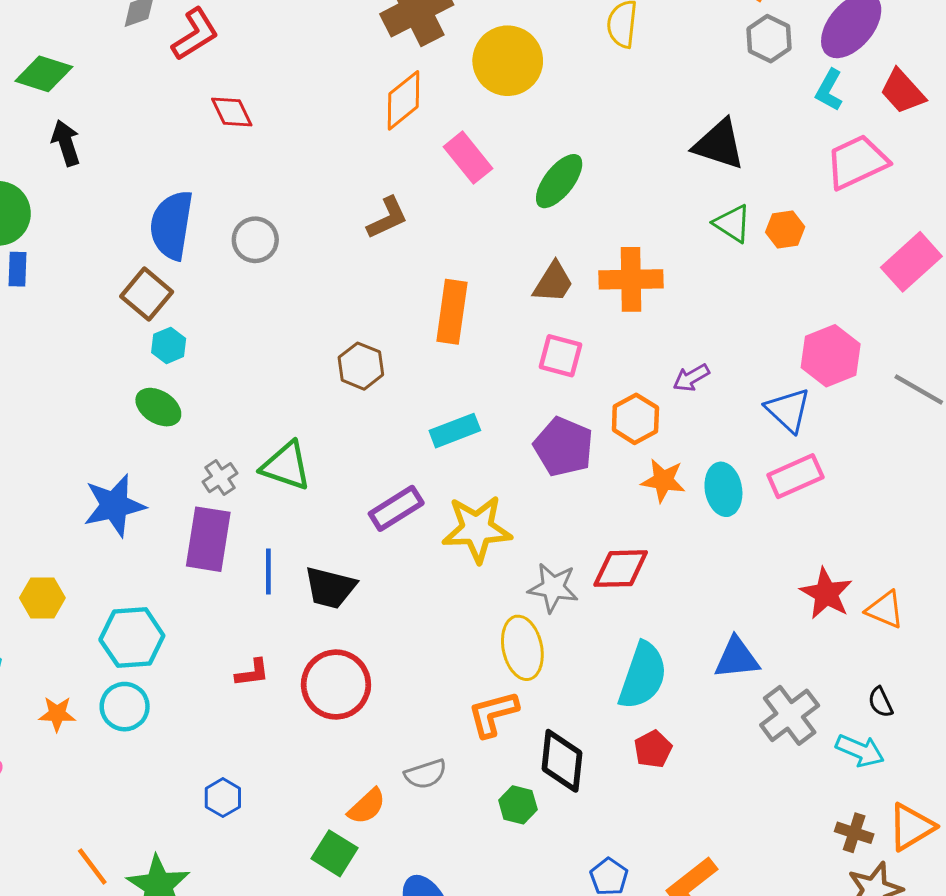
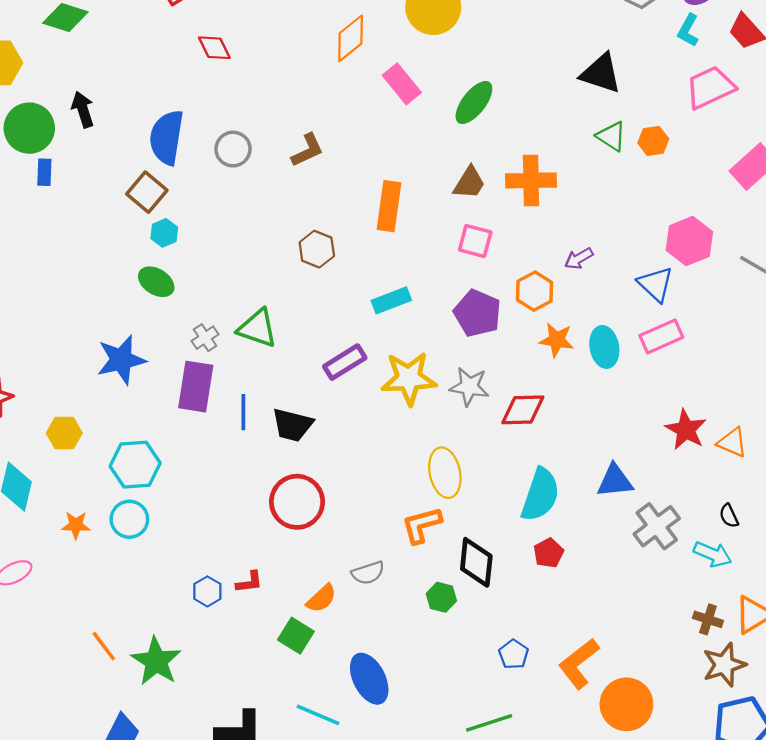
black arrow: (66, 143) -> (83, 109), moved
brown L-shape: (387, 218) -> (307, 150), moved
gray star: (553, 588) -> (469, 387), moved
red L-shape: (252, 673) -> (249, 582), moved

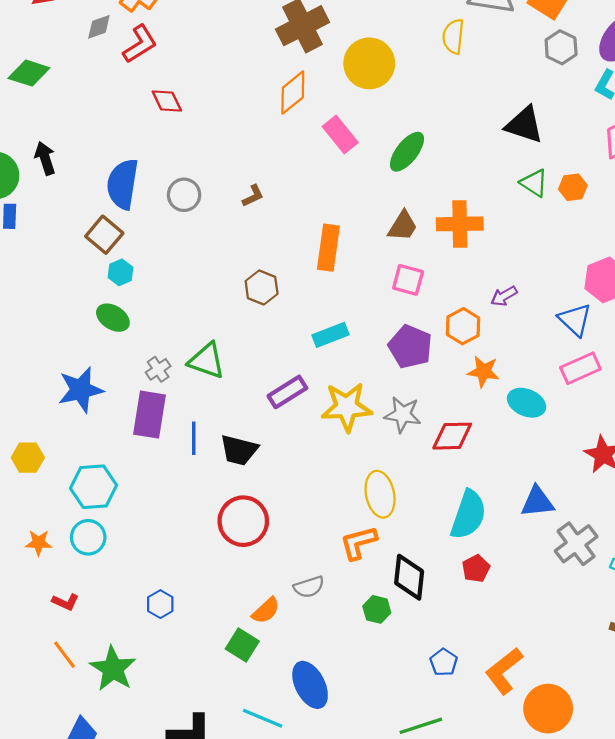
brown L-shape: (307, 150) -> (253, 196), size x0.7
cyan ellipse: (604, 347) -> (527, 403), moved, turned -57
red L-shape: (249, 582) -> (66, 602), moved, turned 32

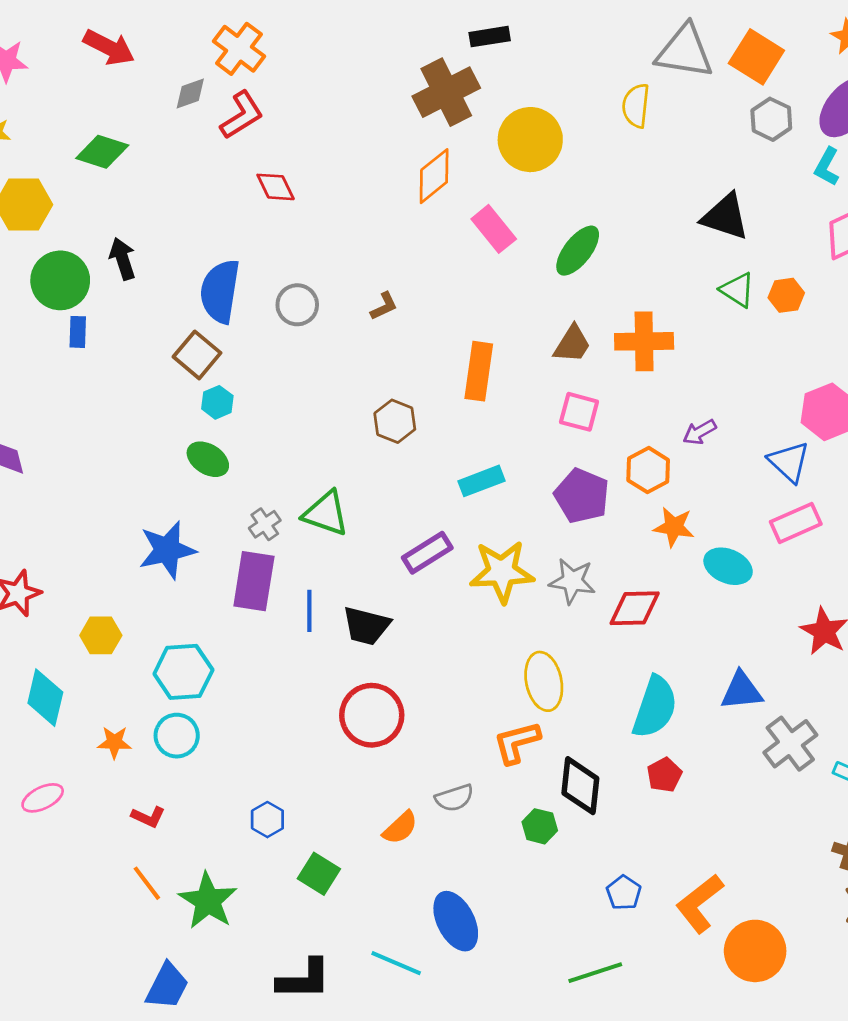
green square: (242, 645) -> (319, 874), moved

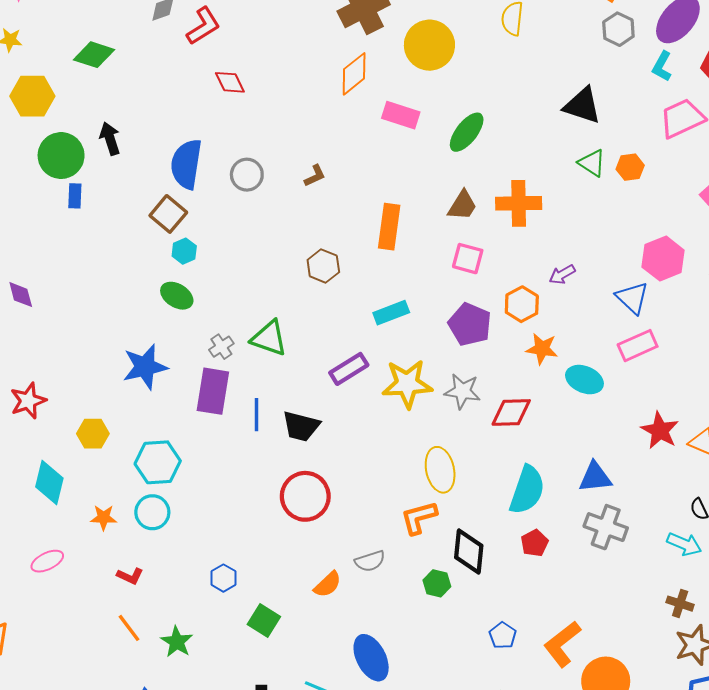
pink rectangle: (494, 229) -> (401, 115), turned -33
gray cross: (790, 744) -> (606, 527), moved, turned -33
green star: (208, 901) -> (177, 642), size x0.7

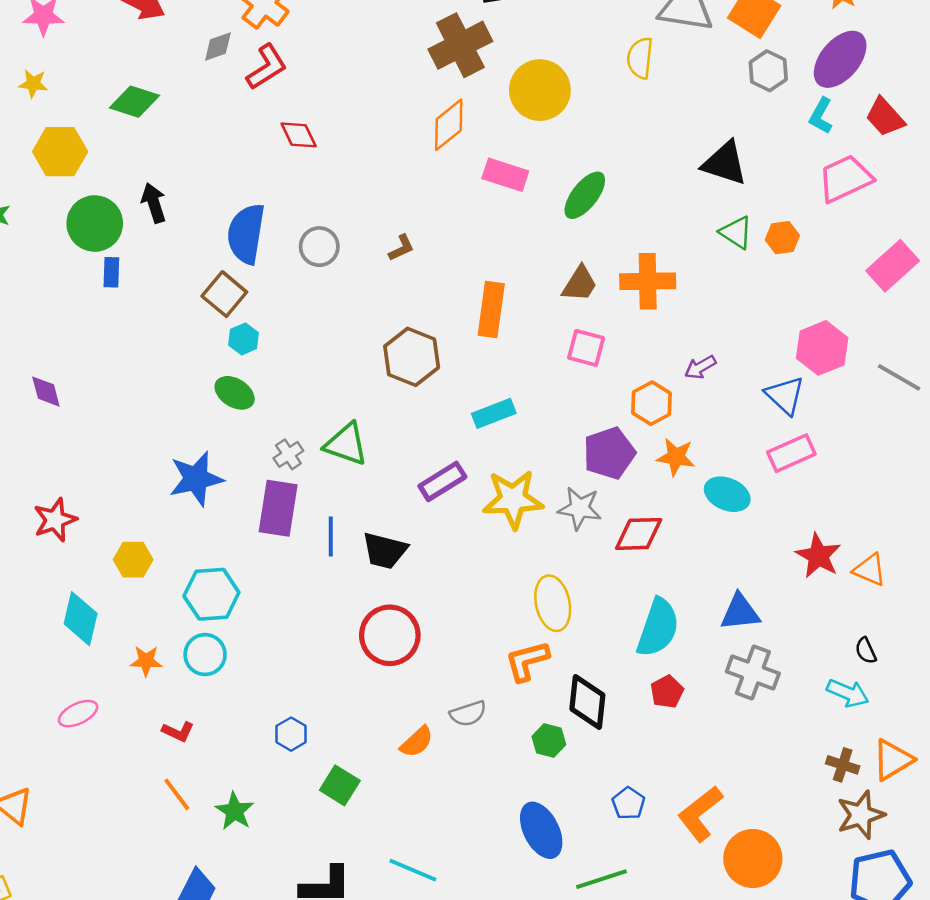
brown hexagon: (323, 266) -> (412, 357), size x1.4
purple pentagon: (470, 324) -> (609, 453), moved, turned 30
blue ellipse: (371, 658) -> (541, 830), moved

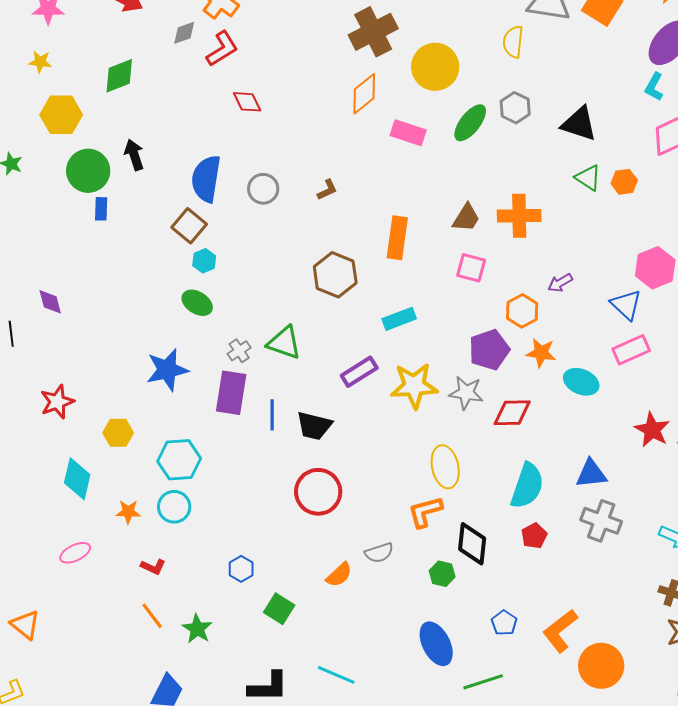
gray hexagon: (768, 71) -> (515, 108), moved
green diamond: (134, 102) -> (119, 76), turned -39
green ellipse: (585, 195) -> (470, 123), moved

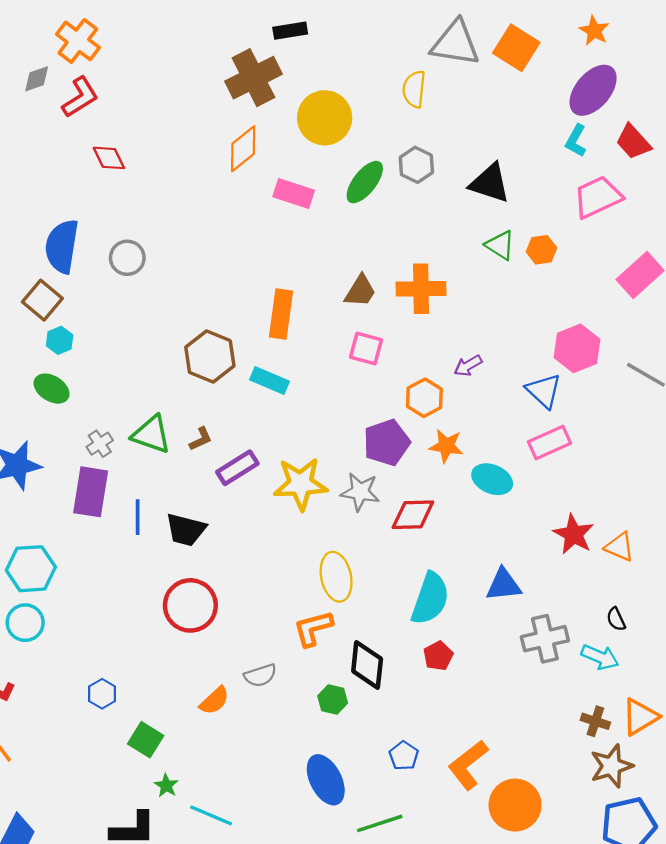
brown L-shape: (327, 190) -> (201, 439), moved
cyan rectangle: (399, 319) -> (270, 381), moved, turned 44
gray cross: (601, 521) -> (545, 639), moved, turned -33
green star: (197, 629) -> (166, 786), moved, size x0.7

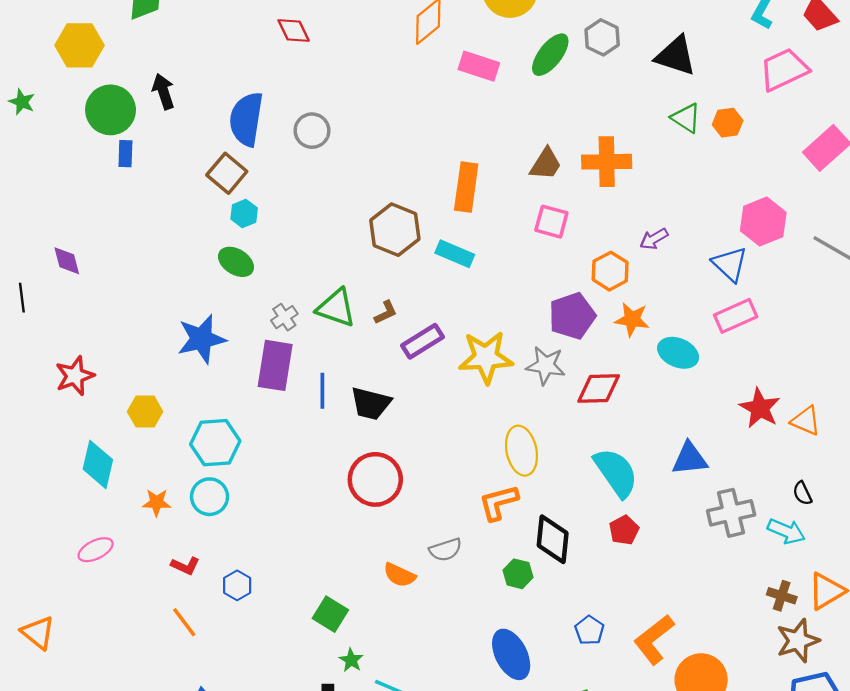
cyan semicircle: (430, 599) -> (616, 473), turned -54
blue hexagon: (102, 694) -> (237, 585), moved
orange semicircle: (214, 701) -> (399, 575), turned 68

